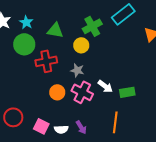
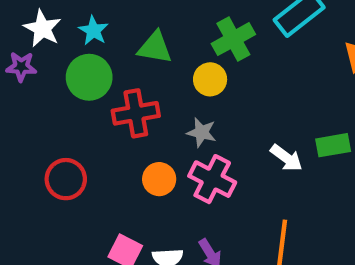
white arrow: (105, 86) -> (286, 158), moved
green rectangle: (127, 92) -> (333, 145), moved
red circle: (13, 117) -> (66, 179), moved

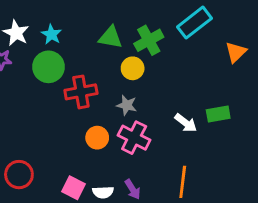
green triangle: (155, 48) -> (110, 37), moved
red circle: (66, 179) -> (19, 175), moved

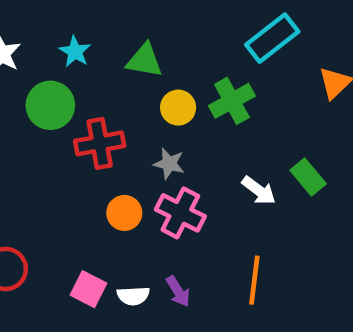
cyan star: (51, 34) -> (75, 52), moved
green cross: (149, 40) -> (232, 101), moved
green rectangle: (218, 114) -> (308, 177), turned 60

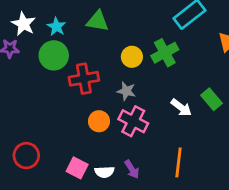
cyan star: (75, 52) -> (56, 27), moved
green triangle: (144, 61) -> (98, 21), moved

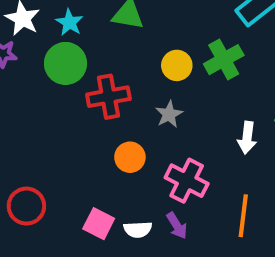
gray star: (126, 91) -> (169, 114), turned 30
white arrow: (181, 108) -> (247, 138), turned 60
pink cross: (133, 121) -> (187, 181), moved

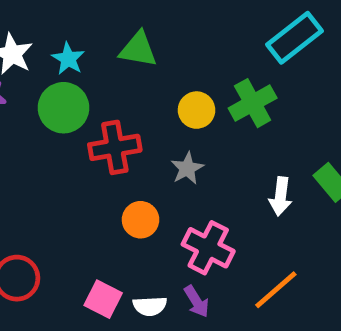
orange line: (243, 216) -> (276, 290), turned 42

